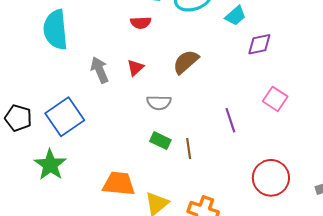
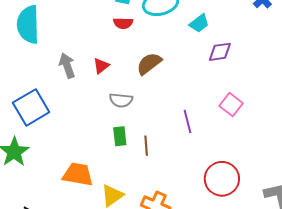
red semicircle: (141, 23) -> (123, 23), moved
green rectangle: (160, 141) -> (120, 136), turned 54

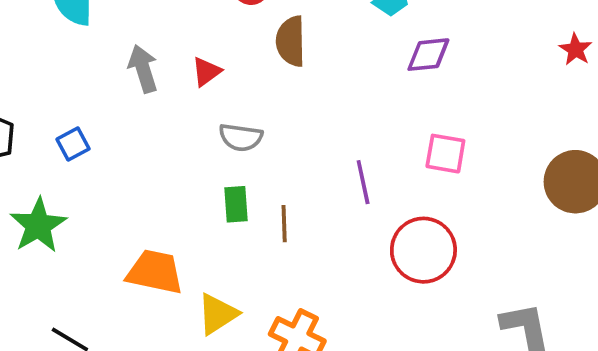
brown semicircle: (149, 64) -> (291, 41), moved, turned -56
pink square: (231, 105) -> (445, 154), turned -30
blue square: (31, 107) -> (73, 144), size x0.5
red circle: (222, 179) -> (423, 250), moved

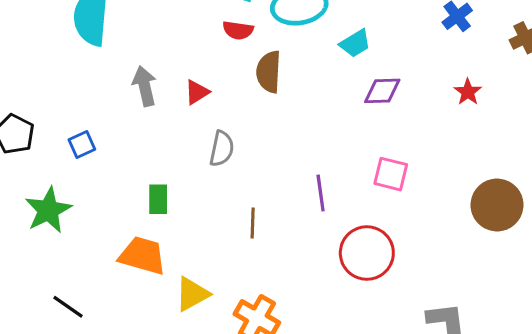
red star: (576, 49) -> (468, 92), moved
gray semicircle: (241, 137) -> (222, 149), turned -90
green rectangle: (236, 204) -> (158, 199), moved

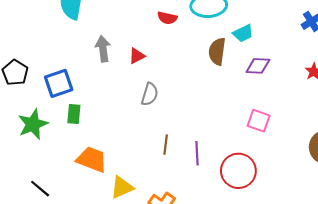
brown semicircle: (269, 72) -> (217, 51), moved
blue square: (82, 145) -> (59, 83), size x1.6
purple line: (321, 193) -> (197, 153), moved
green rectangle: (158, 199) -> (74, 114), moved

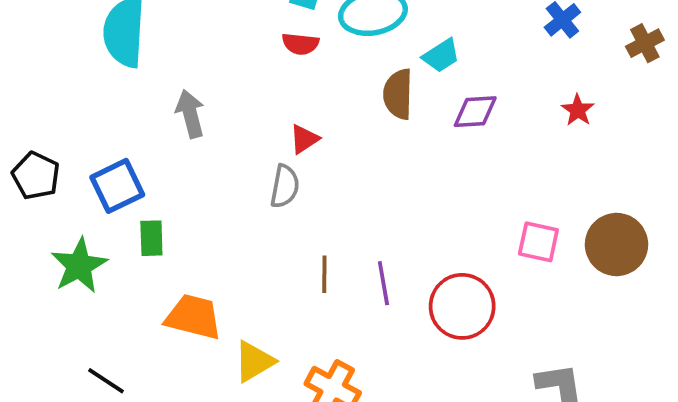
red triangle: (137, 56) -> (304, 139), moved
pink square: (259, 121) -> (538, 242), moved

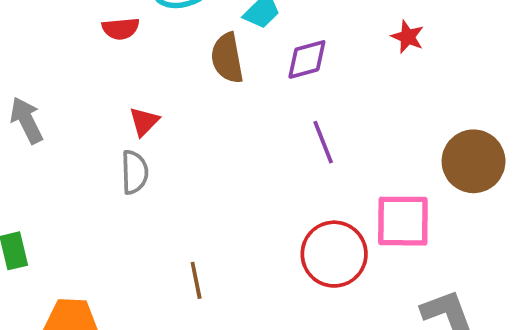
pink square: (538, 242) -> (403, 221), moved, size x1.4
brown line: (324, 274) -> (196, 280), moved
purple line: (383, 283) -> (323, 142), moved

